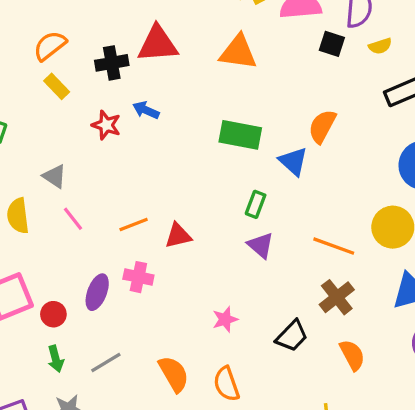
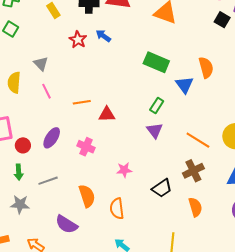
orange semicircle: (322, 126) -> (206, 67), turned 125
pink cross: (138, 277) -> (86, 147), moved

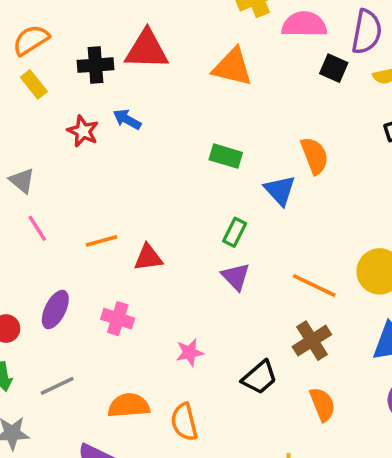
green rectangle: (156, 62) -> (226, 156), size x0.7
orange semicircle: (87, 196) -> (129, 405), turned -70

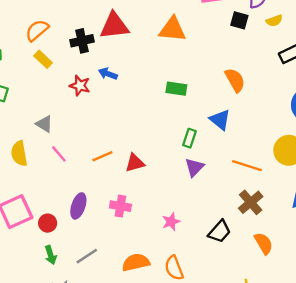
blue triangle: (280, 190) -> (220, 120), moved
purple triangle: (236, 277) -> (194, 167), turned 36

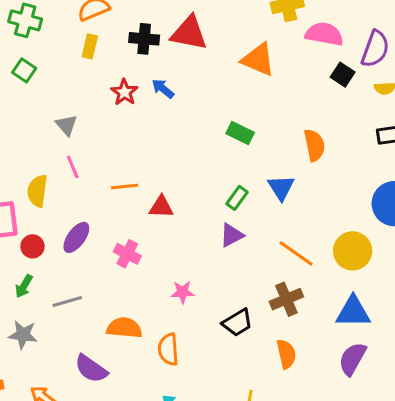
yellow rectangle: (43, 59) -> (90, 46), turned 42
yellow semicircle: (19, 153) -> (37, 191), moved
green arrow: (51, 255) -> (24, 286), turned 30

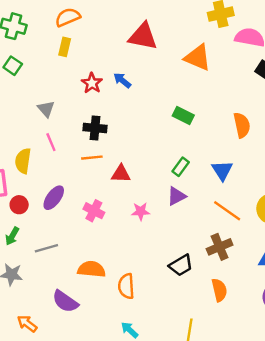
black cross: (144, 39) -> (95, 128), moved
blue triangle: (281, 188) -> (222, 170), moved
pink star: (183, 292) -> (141, 211), moved

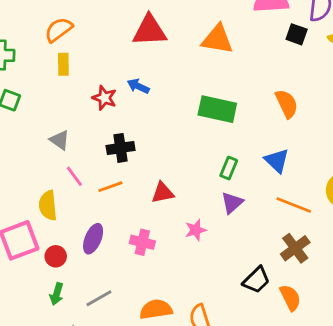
green rectangle: (183, 116) -> (217, 109), size x1.5
orange line: (92, 158) -> (110, 187), moved
orange semicircle: (219, 290) -> (290, 298), moved

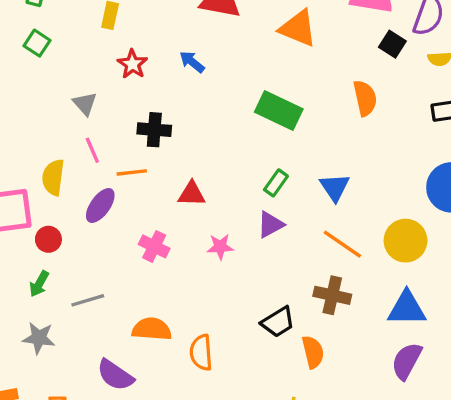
red star: (104, 98) -> (132, 64), moved
orange semicircle: (287, 104) -> (365, 98), moved
purple ellipse: (93, 239) -> (100, 205), moved
brown cross: (295, 248) -> (332, 295), turned 36

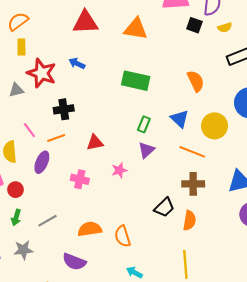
red star: (132, 64) -> (42, 73), size x1.6
orange semicircle: (365, 98) -> (196, 81), moved
gray triangle: (85, 104) -> (16, 90), moved, turned -49
yellow circle: (406, 241) -> (215, 126), moved
orange semicircle: (313, 352) -> (189, 221), turned 36

